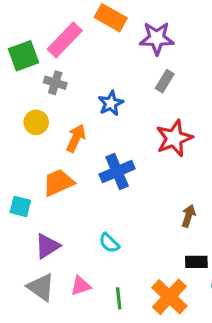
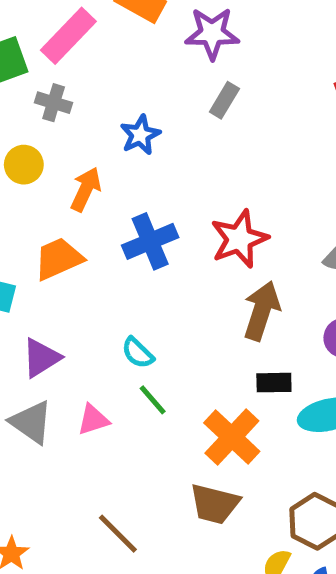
red star: (174, 138) -> (239, 239), moved
brown arrow: (188, 216) -> (262, 311), size x1.6
green line: (119, 298) -> (153, 400), moved, turned -35

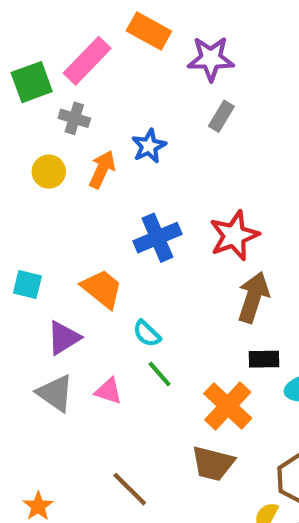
orange arrow: (86, 189) -> (102, 169), moved
orange trapezoid: (58, 259) -> (102, 289), moved, turned 63
pink triangle: (93, 420) -> (108, 391), turned 36

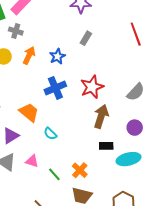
gray rectangle: (221, 116) -> (86, 38), moved
blue star: (149, 146) -> (57, 56), moved
green line: (160, 374) -> (54, 174), moved
orange cross: (228, 406) -> (80, 170), moved, size x0.7

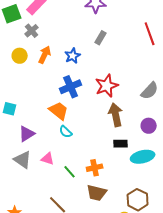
gray cross: (16, 31) -> (32, 31), turned 32
orange trapezoid: (29, 112) -> (59, 111), moved
brown arrow: (101, 116) -> (116, 115), turned -30
orange cross: (80, 170) -> (95, 168), turned 35

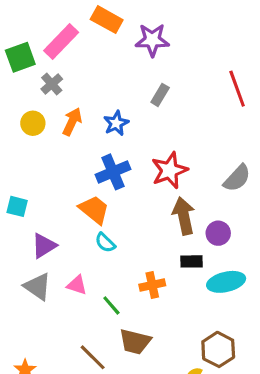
purple circle: (149, 126) -> (218, 233), moved
orange cross: (95, 168) -> (152, 285), moved
brown trapezoid: (97, 193) -> (135, 342), moved

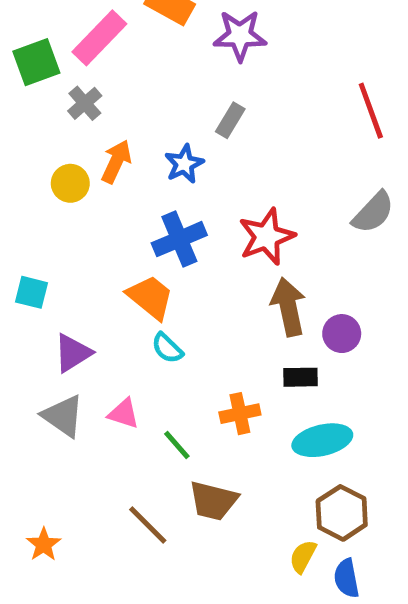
gray rectangle: (160, 95) -> (230, 120), moved
yellow circle: (33, 123) -> (70, 183), moved
gray semicircle: (237, 178) -> (373, 212), moved
cyan ellipse: (226, 282) -> (322, 440), moved

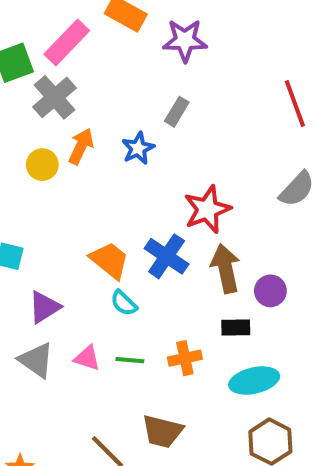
gray cross: (85, 103) -> (55, 97), size x1.5
blue cross: (179, 239) -> (167, 256), moved, turned -33
green line: (177, 445) -> (130, 360), moved, turned -44

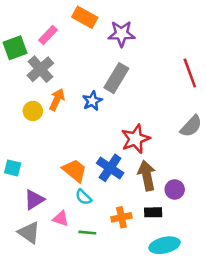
pink rectangle: (67, 42) -> (48, 35), size x0.7
gray rectangle: (177, 112) -> (116, 78), size x1.6
pink triangle: (87, 358) -> (61, 219), moved
orange cross: (185, 358) -> (121, 217), moved

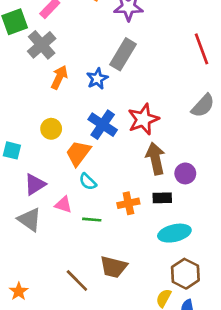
yellow circle: (33, 111) -> (51, 129), moved
blue cross: (110, 168) -> (103, 125), moved
orange trapezoid: (75, 170) -> (78, 153), turned -92

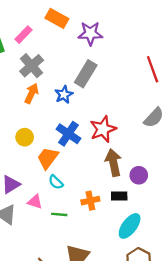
gray cross: (42, 45) -> (32, 66), moved
cyan ellipse: (174, 233) -> (130, 226), turned -40

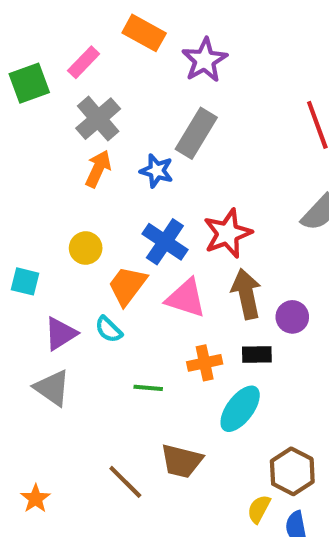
purple star: (90, 33) -> (205, 60), turned -30
blue star: (64, 95) -> (157, 171), turned -30
cyan semicircle: (56, 182) -> (109, 329), moved
pink triangle: (35, 202) -> (186, 298), moved, size x1.5
cyan ellipse: (130, 226) -> (240, 409), moved

